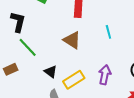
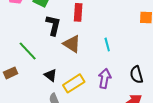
black L-shape: (18, 22) -> (53, 25), moved
cyan line: (108, 32) -> (107, 45), moved

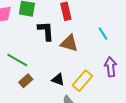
green line: (28, 51) -> (17, 60), moved
brown rectangle: (11, 73) -> (26, 81), moved

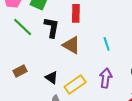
green line: (17, 60) -> (23, 27), moved

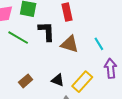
cyan line: (107, 44) -> (99, 44), moved

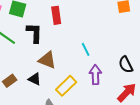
brown triangle: (70, 44) -> (47, 60), moved
black triangle: (58, 80) -> (35, 79), moved

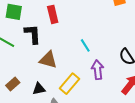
black triangle: (35, 79) -> (39, 89), moved, turned -32

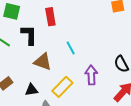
cyan line: (85, 45) -> (71, 48), moved

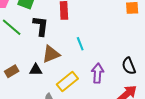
brown triangle: (43, 62) -> (51, 54), turned -48
black triangle: (31, 90) -> (36, 70), moved

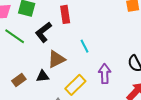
black L-shape: (41, 26) -> (43, 32), turned -130

